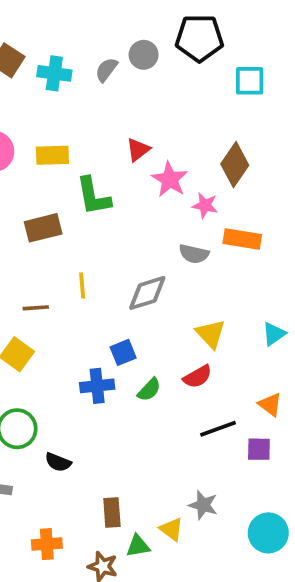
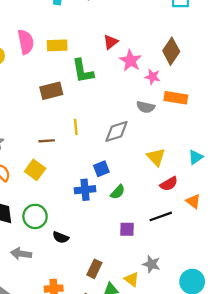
red semicircle: (198, 377) -> (169, 184), moved
purple square: (259, 449) -> (127, 229), moved
brown rectangle: (112, 512) -> (94, 269), turned 30

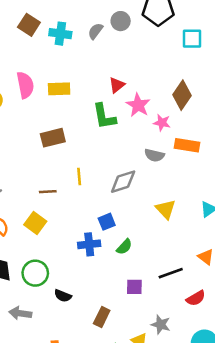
green L-shape: (83, 71) -> (104, 116), moved
red semicircle: (169, 184) -> (196, 298), moved
brown rectangle: (94, 269) -> (102, 317), moved

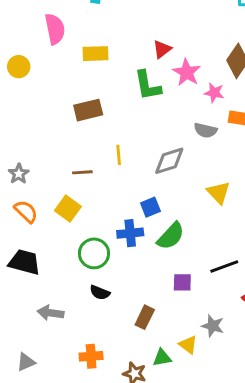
pink semicircle: (25, 85) -> (55, 29), moved
green semicircle: (124, 247) -> (171, 236), size x1.5
green circle: (35, 273) -> (94, 253), moved

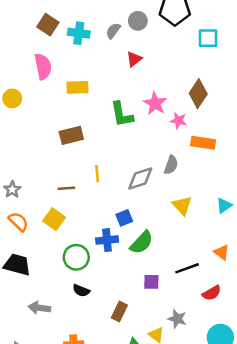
red triangle: (162, 49) -> (134, 59), moved
gray semicircle: (205, 130) -> (171, 165), moved, turned -84

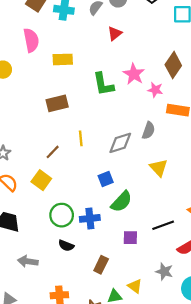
brown line: (66, 188) -> (53, 152), turned -42
blue cross: (107, 240) -> (90, 218), moved
gray star: (177, 319) -> (164, 271), moved

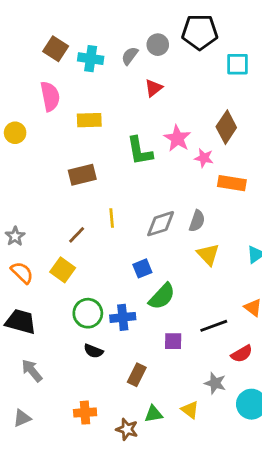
gray semicircle: (148, 130) -> (197, 221), moved
gray arrow: (28, 261) -> (32, 371), moved, turned 42
yellow triangle: (135, 286) -> (190, 410), moved

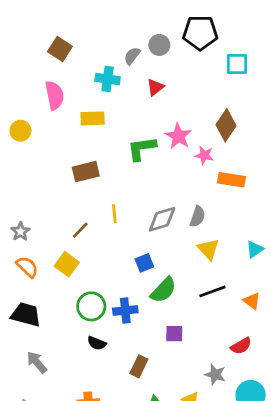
cyan cross: (91, 59) -> (108, 79), moved
green L-shape: (140, 151) -> (142, 148), turned 92
black line: (214, 326) -> (212, 291), moved

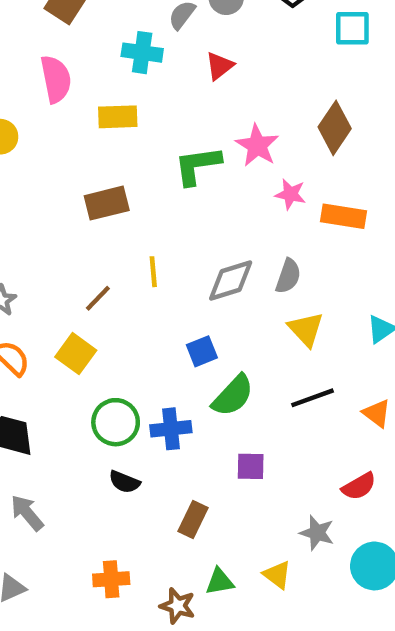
pink star: (204, 155) -> (290, 194), moved

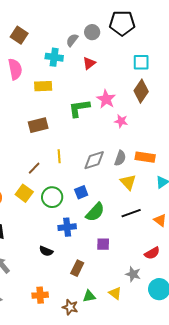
cyan square: (352, 28) -> (141, 62), moved
orange rectangle: (344, 216) -> (145, 157), moved
green circle: (116, 422) -> (52, 197), moved

